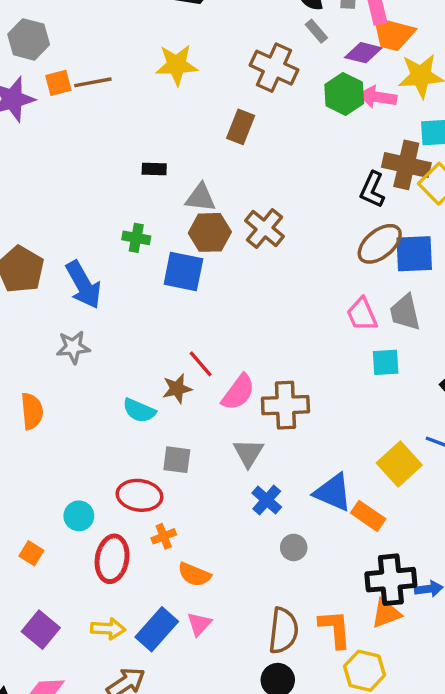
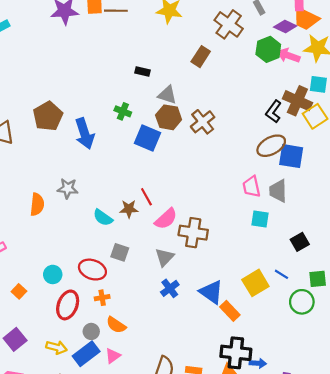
gray star: (73, 347) -> (68, 188), moved
gray circle: (294, 547) -> (91, 331), moved

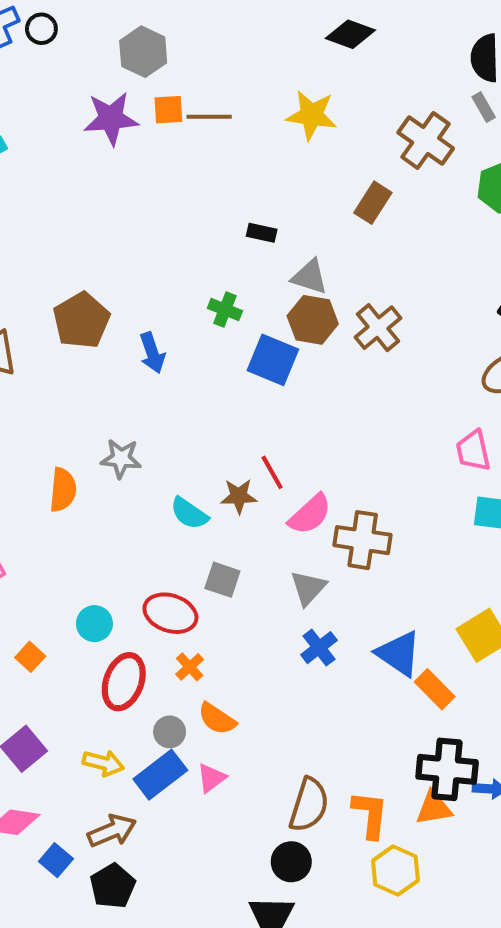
blue arrow: (85, 134) -> (152, 353), size x0.7
orange cross: (102, 298) -> (190, 667), turned -32

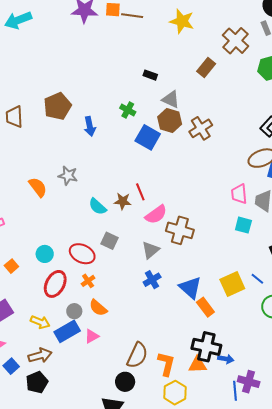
orange semicircle: (63, 490) -> (38, 187), turned -50

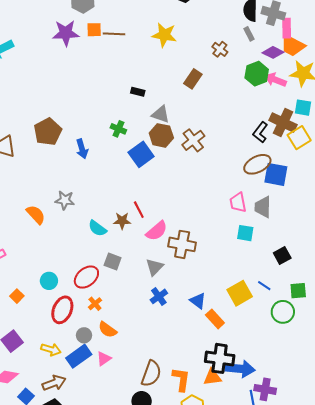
brown cross: (236, 41) -> (220, 49), size x0.6
blue square: (148, 137) -> (141, 154), turned 30
red ellipse: (82, 254) -> (86, 277), turned -60
blue triangle: (190, 288) -> (198, 301), size x0.7
blue arrow: (226, 359) -> (240, 369), size x1.8

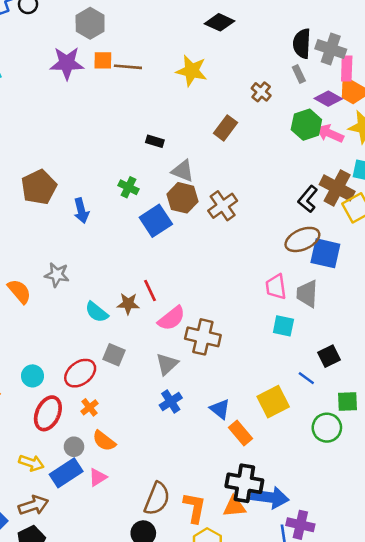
blue line: (264, 286) -> (306, 378), moved

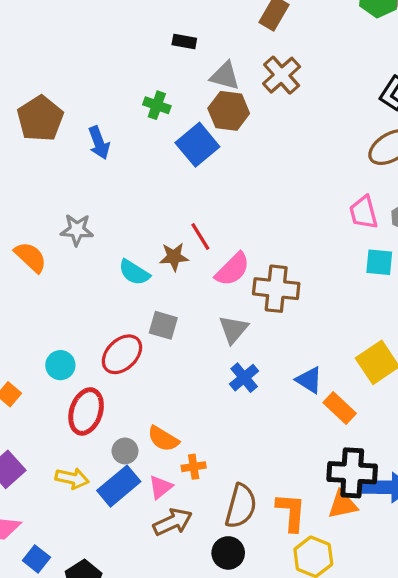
brown cross: (223, 206) -> (282, 75), moved
orange cross: (89, 407) -> (194, 467), moved, turned 36
brown arrow: (33, 505) -> (173, 522), moved

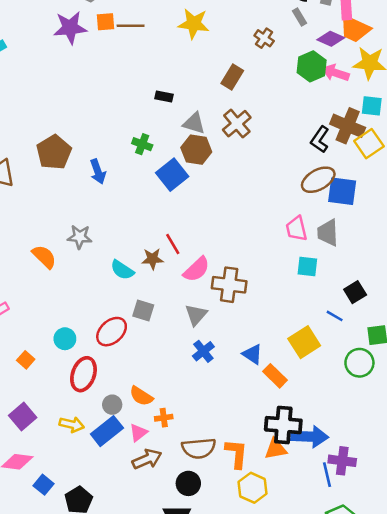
brown semicircle: (241, 506) -> (199, 448), turned 68

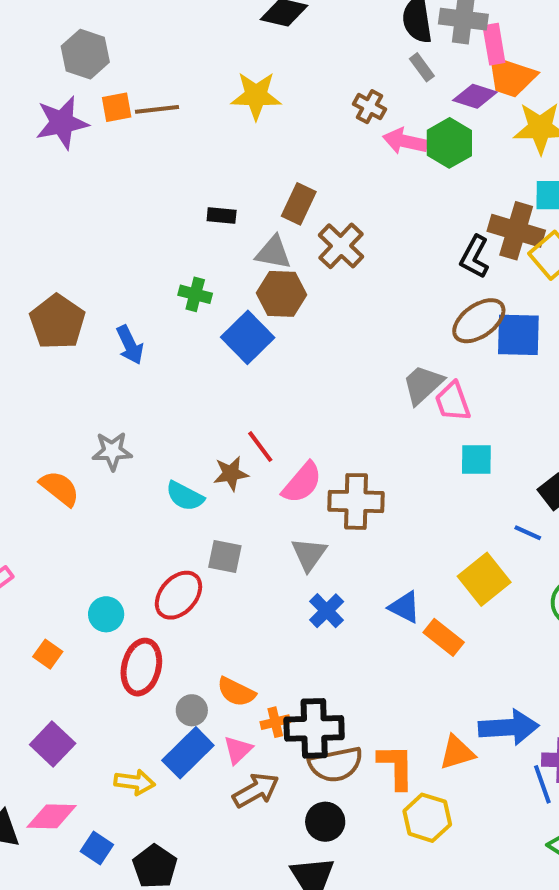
pink arrow: (336, 73) -> (405, 141), moved
brown rectangle: (232, 77) -> (299, 204), moved
gray trapezoid: (328, 233) -> (423, 384), moved, turned 56
yellow arrow: (72, 424) -> (135, 782), moved
black cross: (283, 425) -> (314, 728), moved

